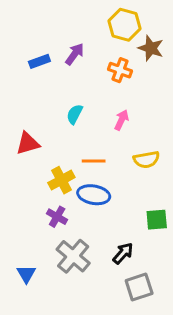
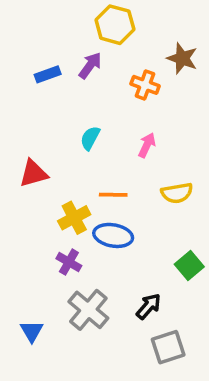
yellow hexagon: (124, 25) -> (115, 25), moved
green square: (157, 220) -> (189, 266), turned -35

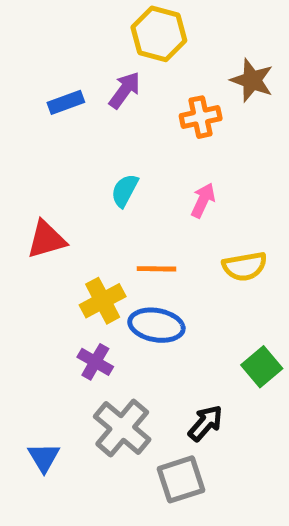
orange cross: (145, 85) -> (201, 117), turned -32
gray square: (168, 347) -> (181, 479), moved

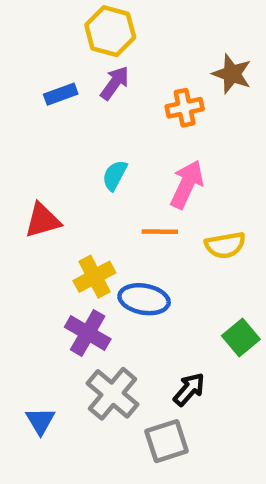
yellow hexagon: (159, 34) -> (110, 31), moved
pink arrow: (203, 200) -> (187, 184), size x1.5
orange line: (156, 269) -> (160, 232), moved
purple cross: (95, 362) -> (88, 333), size x1.4

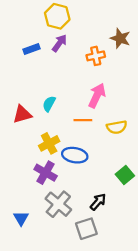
cyan semicircle: (115, 175) -> (49, 104), moved

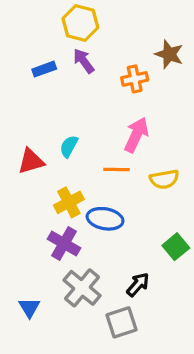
purple arrow: (60, 43) -> (84, 61), turned -72

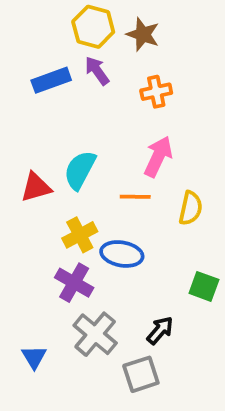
brown star: (169, 54) -> (143, 34), moved
blue rectangle: (44, 69) -> (51, 80), size x1.4
cyan semicircle: (69, 146) -> (80, 170), size x1.5
yellow semicircle: (164, 179) -> (191, 208), turned -68
green square: (176, 247) -> (204, 286), turned -30

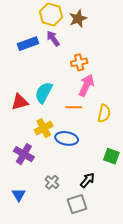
brown star: (143, 34) -> (78, 19), turned 30
orange cross: (156, 92) -> (79, 62), moved
purple cross: (74, 283) -> (24, 154), moved
gray cross: (95, 334) -> (52, 182), size x0.6

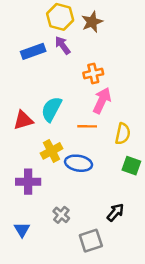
purple cross: (24, 154) -> (28, 182), turned -30
green square: (111, 156) -> (131, 166), moved
black arrow: (87, 180) -> (115, 212), moved

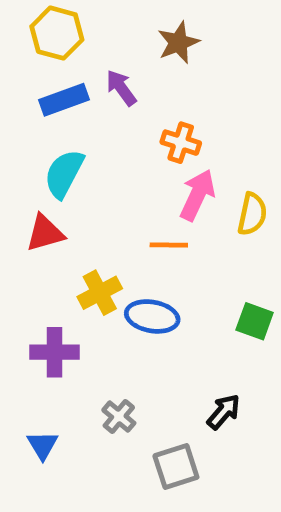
yellow hexagon: (60, 17) -> (57, 33), moved
orange cross: (93, 73) -> (181, 143), turned 30
cyan semicircle: (51, 109) -> (64, 174), moved
yellow semicircle: (123, 134) -> (252, 214), moved

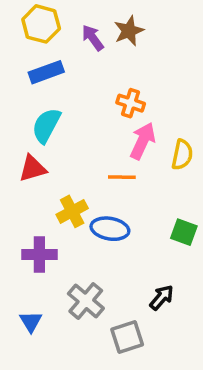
purple arrow: (121, 88) -> (93, 38), moved
gray cross: (119, 417) -> (86, 301), size x1.5

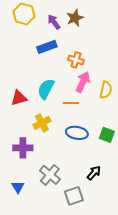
blue rectangle: (46, 72) -> (47, 47), moved
cyan semicircle: (46, 125) -> (46, 89), moved
blue ellipse: (110, 229) -> (77, 133), moved

